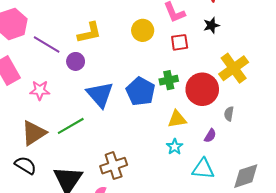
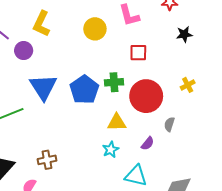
black star: (211, 25) -> (184, 34), moved
yellow L-shape: (89, 33) -> (41, 24), turned 120
red square: (180, 42) -> (138, 53), moved
yellow cross: (234, 68) -> (188, 85), moved, size x0.5
brown cross: (114, 166) -> (47, 160), size x0.7

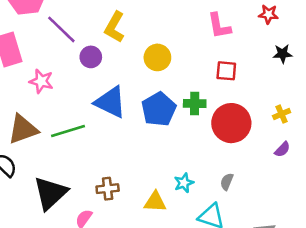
yellow circle: (95, 29) -> (157, 57), moved
blue triangle: (43, 87) -> (110, 102), turned -36
yellow triangle: (117, 122) -> (155, 202), moved
gray semicircle: (169, 124) -> (227, 182), moved
purple semicircle: (148, 144) -> (282, 149), moved

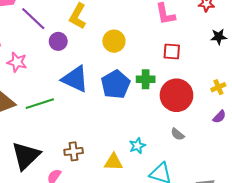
gray semicircle: (227, 182) -> (178, 134), moved, turned -72

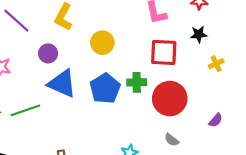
black star: (219, 37) -> (199, 34), moved
purple circle: (58, 41) -> (48, 53), moved
red square: (172, 52) -> (164, 52), size x1.5
yellow cross: (218, 87) -> (216, 64), moved

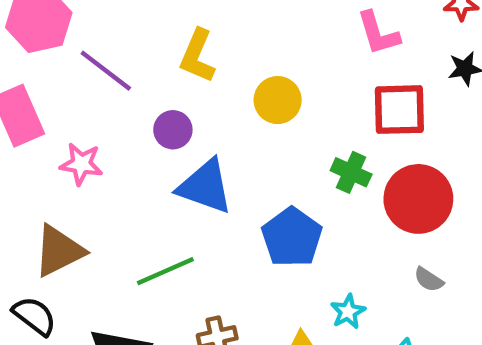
green cross: (137, 82) -> (351, 172), turned 30
blue pentagon: (105, 88) -> (292, 237), moved
green line: (25, 110) -> (165, 271), moved

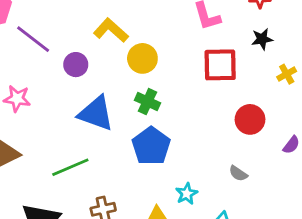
yellow L-shape: (197, 56) -> (111, 30), moved, turned 108
purple circle: (173, 130) -> (76, 65), moved
green cross: (351, 172) -> (147, 102), moved
red circle: (418, 199) -> (250, 119), moved, size x0.7

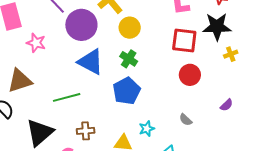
black star: (262, 39) -> (217, 27), size x1.8
purple circle: (76, 65) -> (81, 25), size x1.8
red circle: (250, 119) -> (190, 75), moved

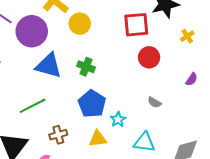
yellow cross: (231, 54) -> (187, 36), moved
green cross: (129, 59) -> (86, 67), moved
blue pentagon: (126, 91) -> (92, 104), moved

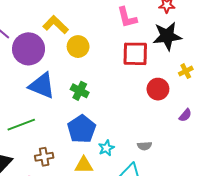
red circle: (149, 57) -> (158, 89), moved
gray semicircle: (154, 102) -> (145, 146), moved, turned -40

